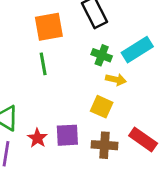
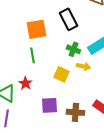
yellow square: (102, 107) -> (61, 74), moved
red star: (37, 138) -> (25, 83), moved

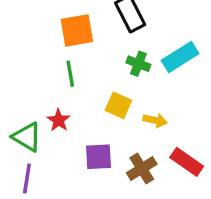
yellow arrow: (83, 66) -> (155, 120), moved
brown cross: (75, 112) -> (142, 169), turned -36

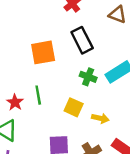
green line: (70, 74) -> (38, 95), moved
red star: (59, 120) -> (15, 102), moved

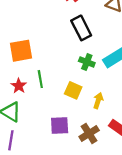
orange square: (43, 52) -> (21, 51), moved
yellow arrow: (100, 118) -> (98, 101), turned -84

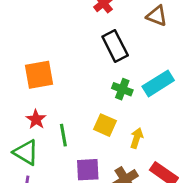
green line: (40, 79) -> (63, 135), moved

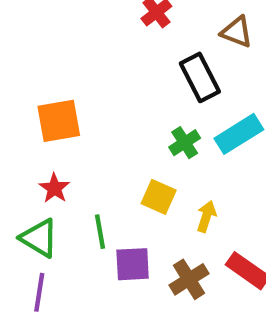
black rectangle: (115, 46) -> (200, 77), moved
green cross: (122, 89) -> (185, 143), turned 36
green line: (63, 135) -> (100, 232), moved

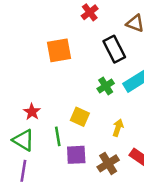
orange square: (59, 121) -> (59, 50), moved
yellow square: (159, 197) -> (80, 117), moved

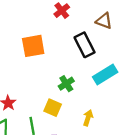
green cross: (106, 86) -> (66, 84), moved

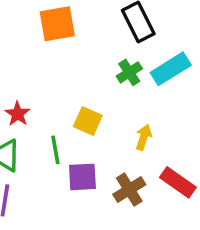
green cross: (66, 84) -> (129, 72), moved

